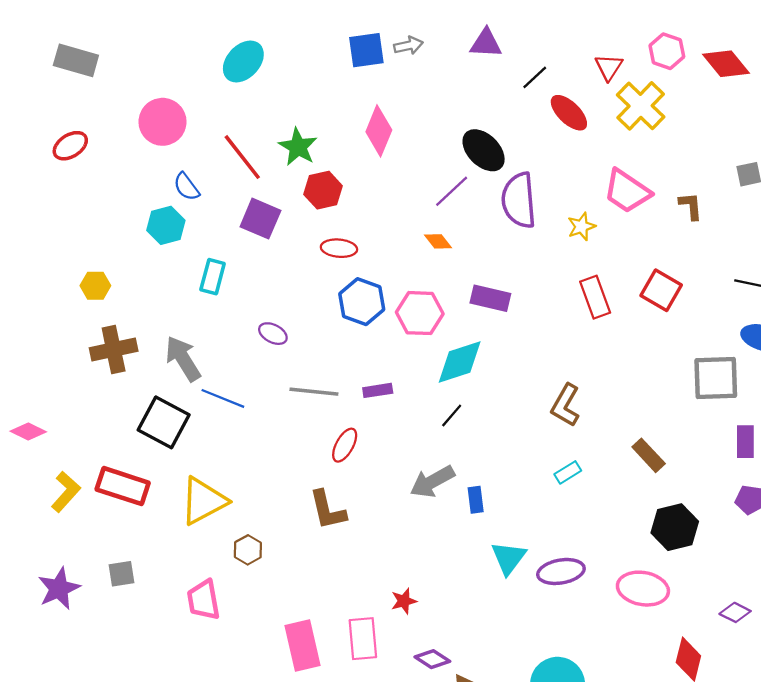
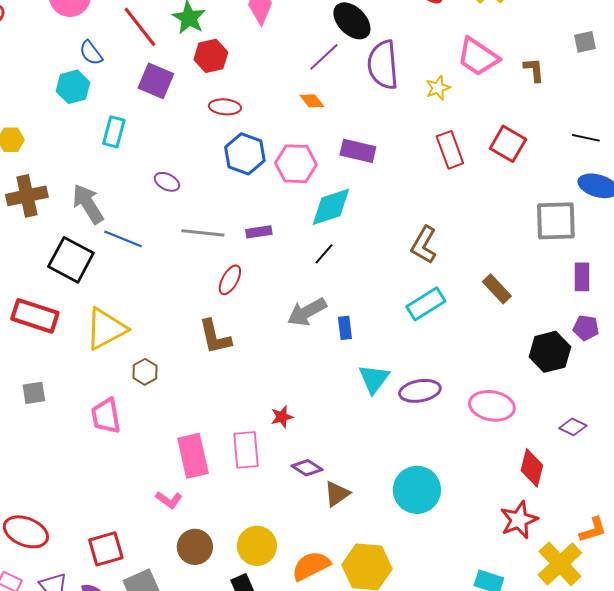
cyan rectangle: (568, 472) -> (426, 304), size x1.6
black hexagon: (675, 527) -> (550, 352), moved

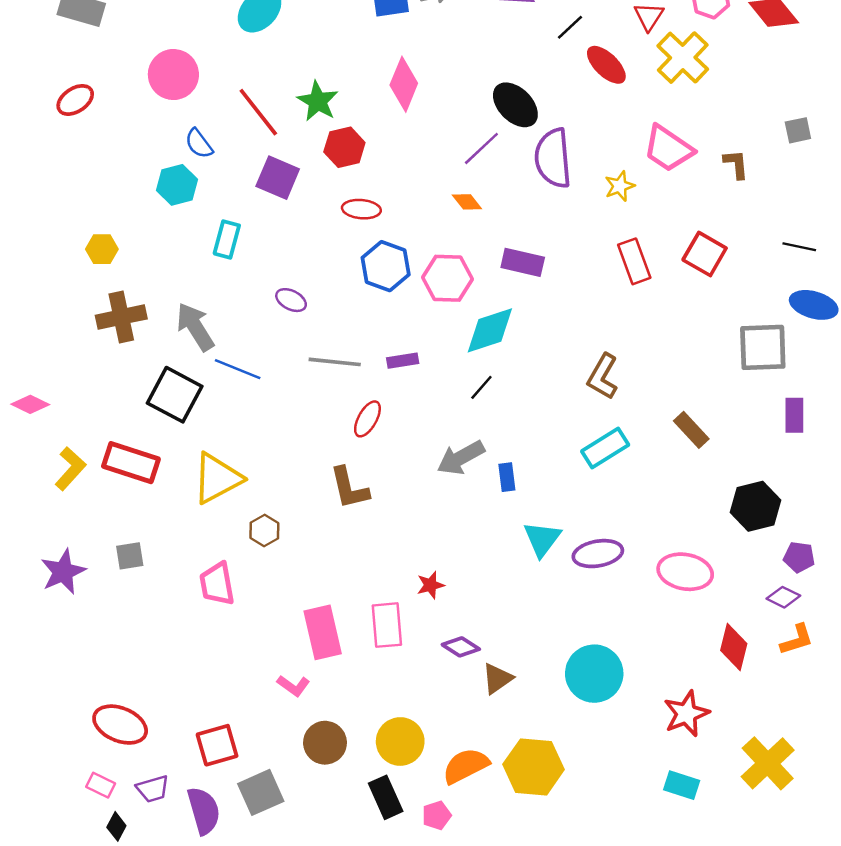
purple pentagon: (586, 328) -> (799, 557), moved
red star: (519, 520) -> (686, 714), moved
orange L-shape: (593, 530) -> (797, 640), moved

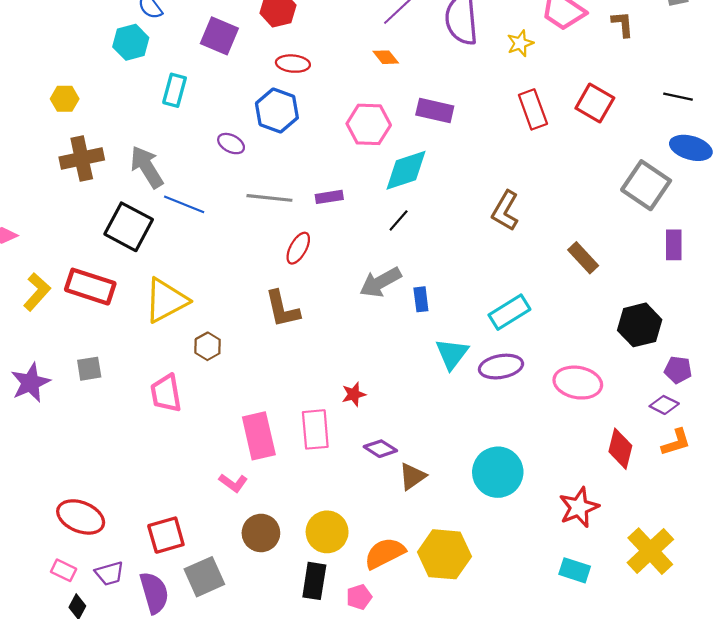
blue hexagon: (386, 266) -> (277, 111), moved
gray square: (763, 347) -> (646, 185), turned 36
cyan rectangle: (605, 448) -> (509, 312), moved
black rectangle: (386, 797) -> (314, 581), turned 33

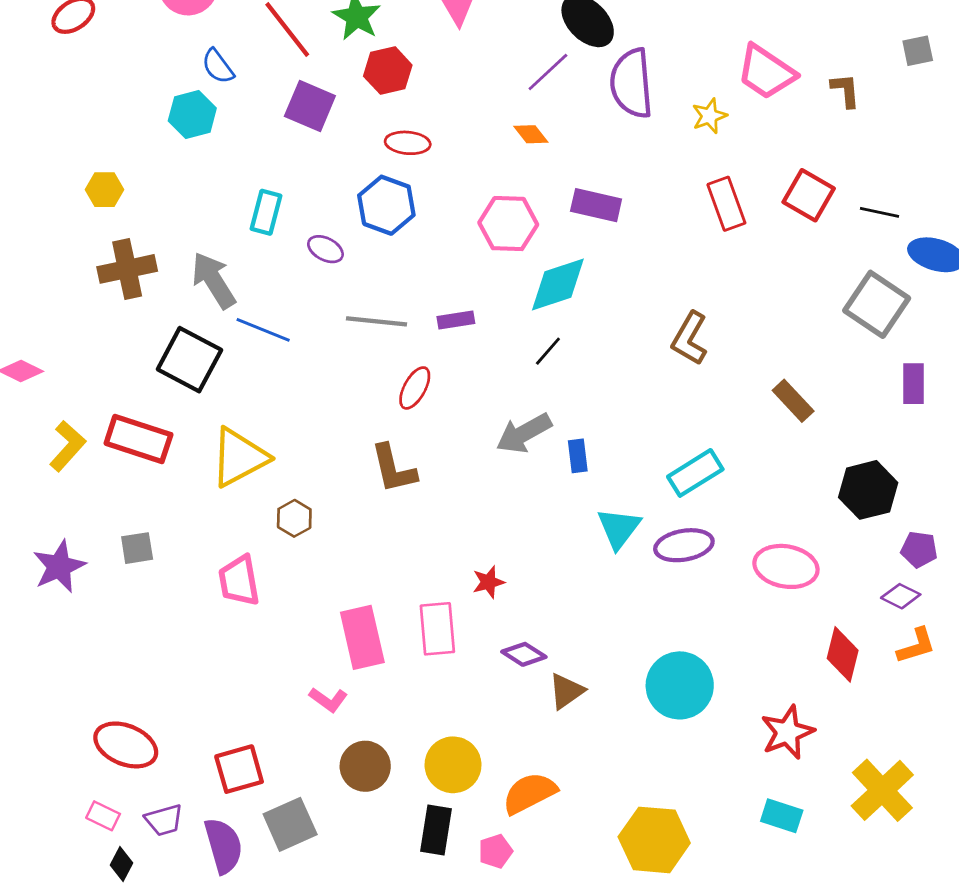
cyan rectangle: (175, 90) -> (266, 212), moved
black line: (678, 97) -> (879, 212), moved
yellow hexagon: (444, 554) -> (654, 840), moved

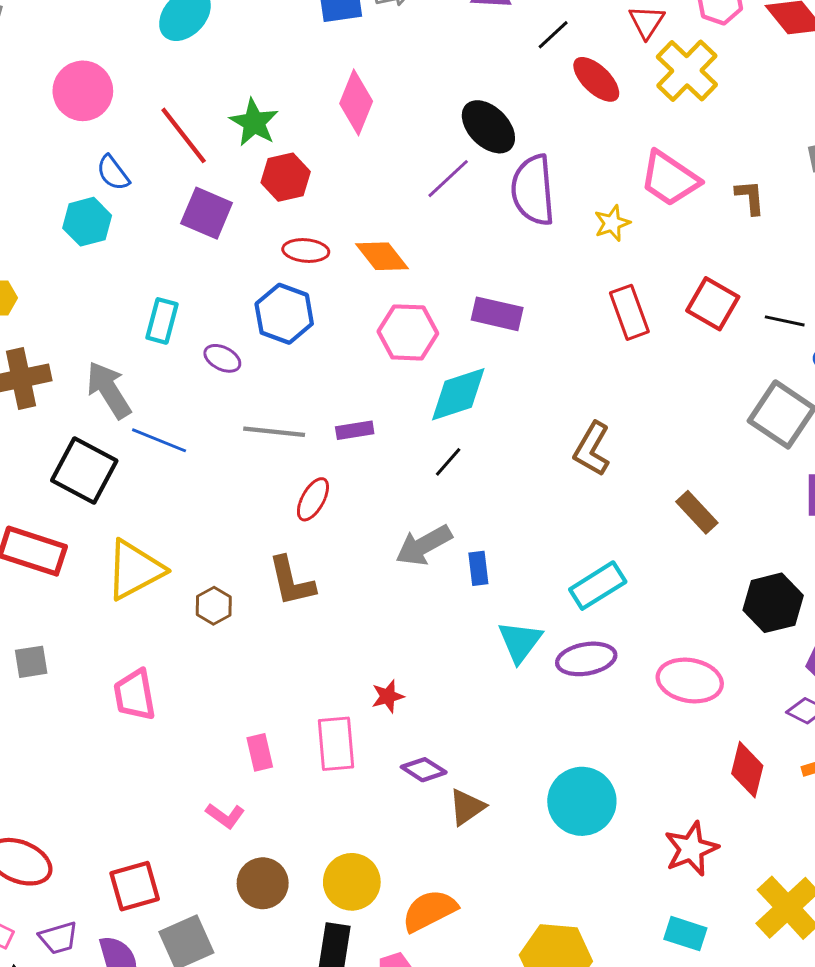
orange diamond: (531, 134) -> (382, 256), moved, size x1.5
brown hexagon: (294, 518) -> (214, 606), moved
pink rectangle: (362, 637) -> (260, 752), size x0.6

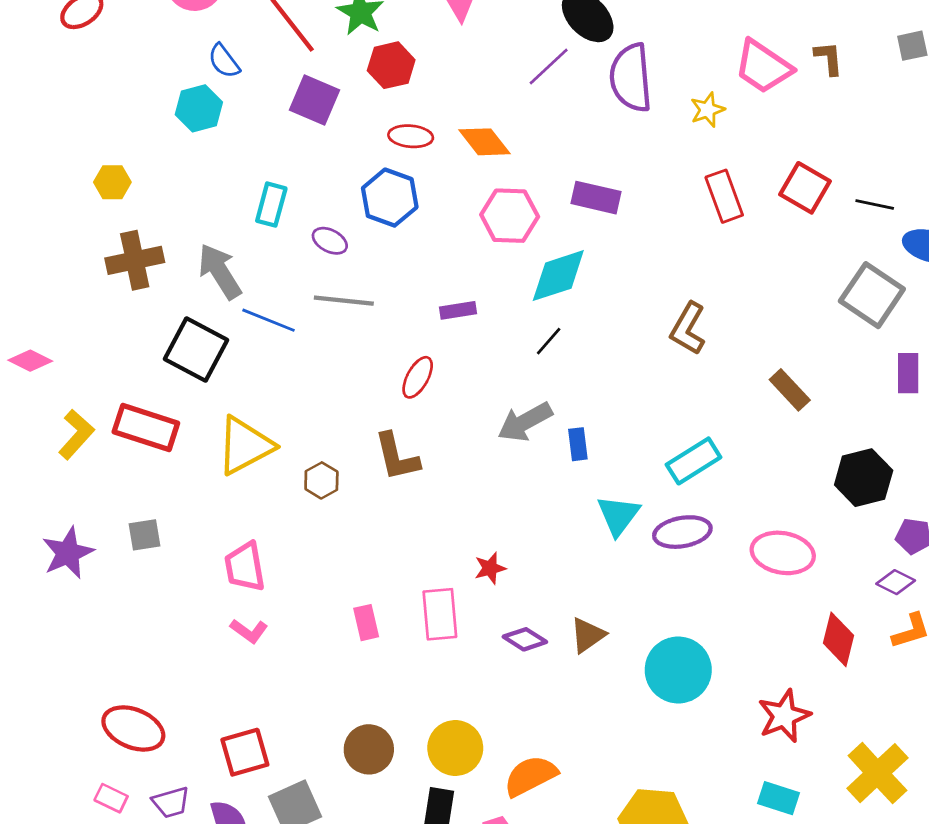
brown L-shape: (750, 197) -> (829, 58), moved
gray line: (274, 432) -> (344, 301), moved
brown triangle: (467, 807) -> (588, 635), moved
pink L-shape: (225, 816) -> (249, 631), moved

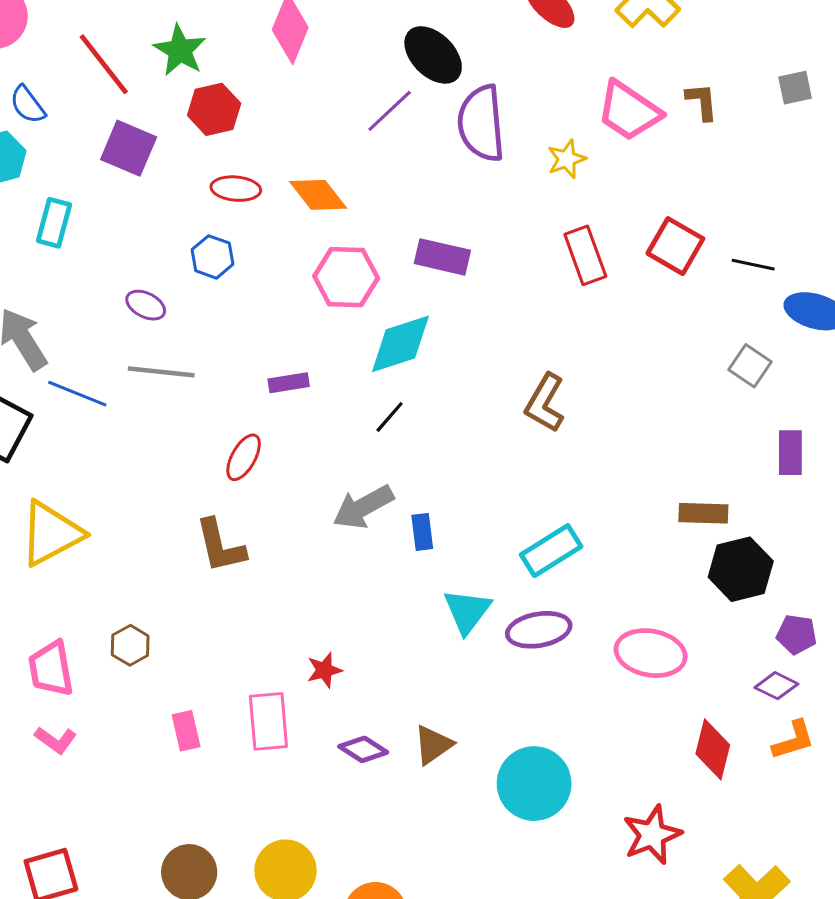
blue hexagon: (390, 198) -> (212, 257), size x0.7
cyan rectangle: (271, 205) -> (54, 223), moved
gray square: (872, 295) -> (750, 366), size x0.6
brown rectangle: (790, 390) -> (703, 513), moved, turned -45
brown hexagon: (321, 480) -> (130, 645), moved

